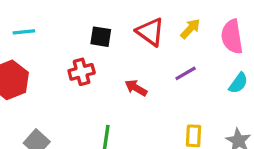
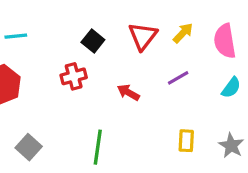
red triangle: (150, 32) -> (143, 36), turned 32
black square: (101, 37) -> (93, 41), turned 30

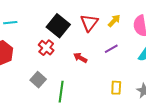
black square: (93, 41) -> (58, 26), size x1.6
red cross: (74, 76) -> (46, 48), turned -35
gray square: (29, 147) -> (38, 80), moved

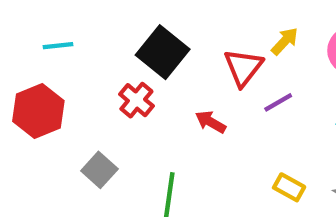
red triangle: (89, 23) -> (243, 67), moved
gray square: (38, 80) -> (99, 170), moved
yellow rectangle: (116, 88) -> (289, 187), turned -64

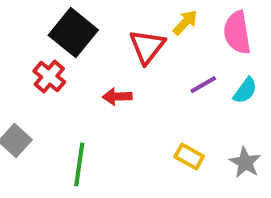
purple line: (278, 102) -> (203, 85), moved
red arrow: (211, 122) -> (117, 97), turned -32

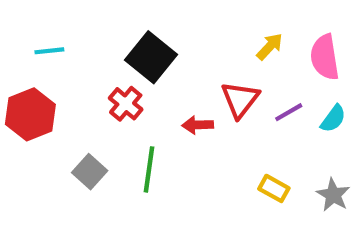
red triangle: (147, 47) -> (240, 100), moved
green line: (79, 164) -> (149, 169), moved

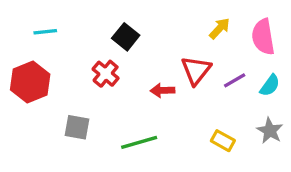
black square: (151, 57) -> (126, 37), size x0.7
green line: (149, 169) -> (139, 142), moved, turned 66
gray square: (90, 172) -> (77, 127), turned -32
gray star: (333, 195) -> (270, 131), moved

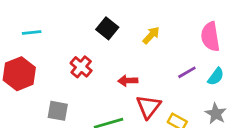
yellow arrow: (220, 28) -> (151, 35), moved
black square: (126, 37) -> (107, 28), moved
red triangle: (196, 70) -> (148, 107), moved

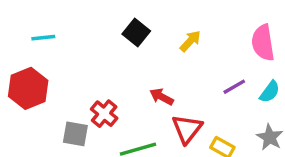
red cross: (81, 67) -> (104, 114), moved
red arrow: (128, 81) -> (162, 97), turned 30

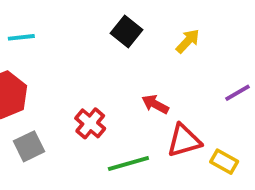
red triangle: (187, 129) -> (184, 141), turned 36
gray square: (75, 134) -> (29, 146), moved, turned -36

